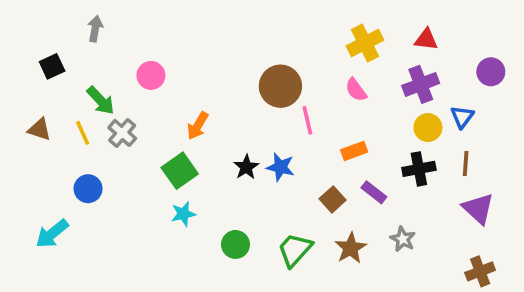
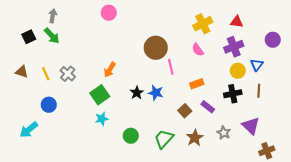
pink circle: (151, 75) -> (109, 13), moved
green arrow: (101, 101) -> (52, 36), moved
purple triangle: (478, 208) -> (251, 126), moved

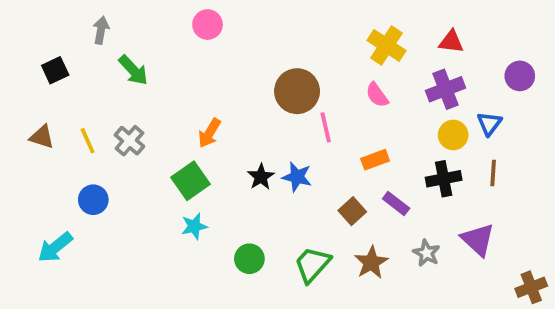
yellow cross: (203, 24) -> (387, 45), turned -30
green arrow: (52, 36) -> (133, 70), moved
brown cross: (267, 151) -> (531, 287), moved

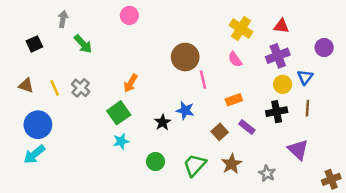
black star: (261, 177) -> (163, 122), moved
blue circle: (93, 200) -> (38, 125), moved, size x1.5
gray star: (426, 253) -> (267, 173), moved

